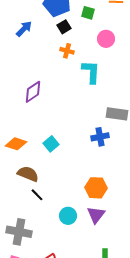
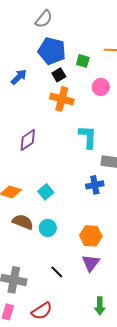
orange cross: (67, 51) -> (62, 99), size x1.6
cyan L-shape: (91, 72) -> (88, 137), moved
black line: (37, 195) -> (57, 272), moved
cyan circle: (68, 216) -> (48, 228), moved

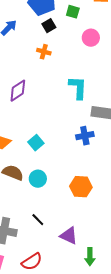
orange cross: (62, 99) -> (44, 52), moved, size x0.6
purple triangle: (91, 263) -> (69, 236), moved, turned -42
black line: (57, 272) -> (38, 220), moved

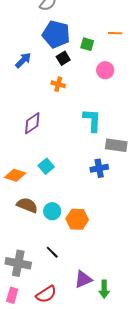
cyan square: (36, 143) -> (46, 166), moved
orange hexagon: (81, 187) -> (77, 219), moved
purple triangle: (69, 236) -> (83, 279), moved, turned -48

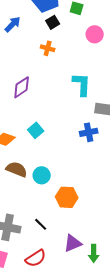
orange hexagon: (77, 219) -> (67, 197), moved
black line: (52, 252) -> (41, 224), moved

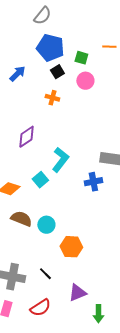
pink circle: (95, 34) -> (85, 81), moved
cyan L-shape: (82, 84) -> (60, 160), moved, turned 35
green arrow: (94, 253) -> (98, 314), moved

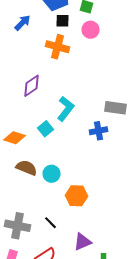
black square: (57, 72) -> (62, 21), turned 32
orange cross: (52, 98) -> (58, 47), size x1.6

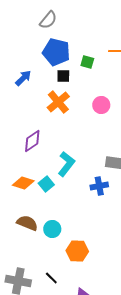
pink circle: (90, 30) -> (101, 105), moved
orange cross: (58, 47) -> (58, 102), turned 35
orange diamond: (14, 138) -> (23, 183), moved

